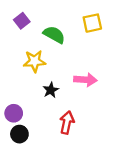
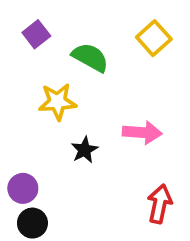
yellow square: (92, 23) -> (154, 38), turned -30
red arrow: (67, 123) -> (160, 204), moved

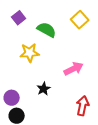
pink arrow: (142, 133) -> (74, 69), turned -30
black star: (84, 150) -> (44, 89), moved

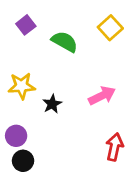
yellow star: (30, 53) -> (22, 86), moved
black star: (44, 89) -> (52, 104), moved

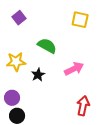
yellow square: (110, 28) -> (80, 20), turned -36
green semicircle: (65, 42) -> (47, 46), moved

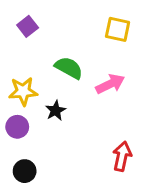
pink arrow: (74, 69) -> (110, 84), moved
purple circle: (12, 98) -> (17, 127), moved

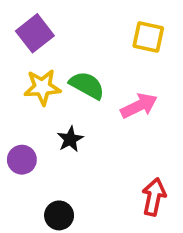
purple square: (28, 26) -> (35, 33), size x1.4
yellow star: (23, 91) -> (42, 87), moved
black circle: (25, 171) -> (59, 215), moved

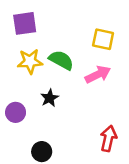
purple square: (35, 33) -> (25, 23), turned 30
yellow square: (148, 37) -> (103, 39), moved

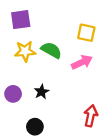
black star: (50, 98) -> (41, 92), moved

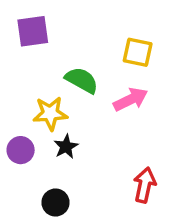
yellow star: (25, 51) -> (50, 113), moved

